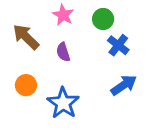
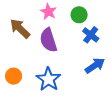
purple semicircle: (63, 52) -> (48, 40), size x1.6
orange circle: (26, 85) -> (14, 76), moved

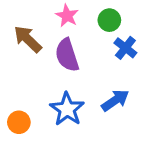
blue arrow: (95, 66) -> (115, 100), moved
orange circle: (14, 76) -> (19, 122), moved

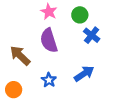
brown arrow: (28, 39) -> (20, 55), moved
blue star: (67, 109) -> (49, 80), size x0.6

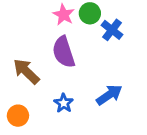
green circle: (80, 15) -> (90, 13), moved
blue cross: (92, 35) -> (112, 30), moved

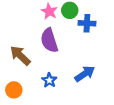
blue cross: (112, 30) -> (87, 23), turned -35

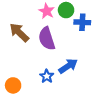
brown arrow: (20, 55) -> (19, 32), moved
blue arrow: (85, 74) -> (68, 66), moved

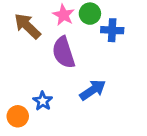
brown arrow: (19, 32) -> (27, 26), moved
blue star: (47, 76) -> (43, 101), moved

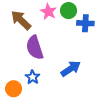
purple semicircle: (64, 52) -> (35, 48), moved

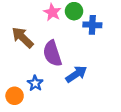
brown arrow: (21, 20) -> (23, 37), moved
purple semicircle: (35, 48) -> (52, 53), moved

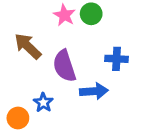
blue cross: (92, 25) -> (117, 59), moved
blue arrow: (76, 74) -> (94, 91), turned 30

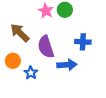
orange circle: (18, 118) -> (13, 61), moved

